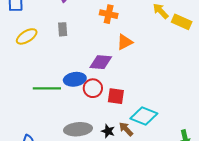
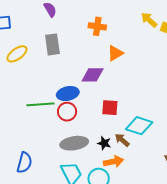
gray rectangle: (63, 29) -> (52, 44), size x1.5
red circle: (93, 88) -> (67, 112), moved

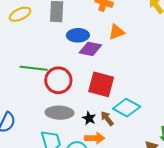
blue ellipse: (68, 94) -> (78, 35), moved
red square: (110, 108) -> (101, 84), size x1.5
red circle: (67, 112) -> (58, 80), size x1.4

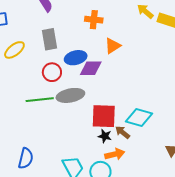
red circle: (58, 80) -> (52, 72), moved, size x0.7
red square: (101, 84) -> (104, 116), moved
gray ellipse: (59, 113) -> (70, 95), moved

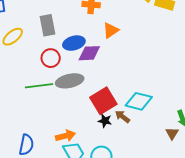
red square: (104, 116) -> (103, 101), turned -32
orange arrow: (115, 154) -> (65, 136), moved

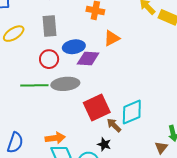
cyan diamond: (139, 101) -> (132, 112), turned -44
black star: (105, 121) -> (104, 144), moved

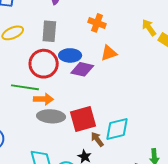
red circle: (49, 59) -> (44, 64), size x1.5
gray ellipse: (65, 84) -> (51, 116), moved
orange arrow: (55, 138) -> (43, 99), moved

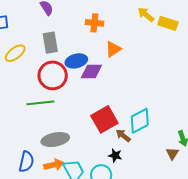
orange arrow: (43, 99) -> (54, 165), moved
gray ellipse: (51, 116) -> (55, 140), moved

